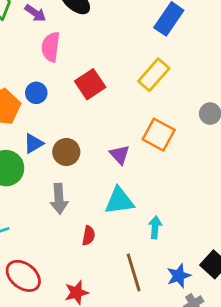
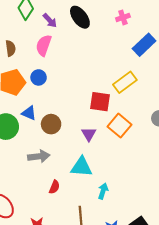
pink semicircle: (51, 47) -> (44, 45), moved
red square: (90, 84) -> (100, 102), moved, turned 30
blue triangle: (33, 143) -> (29, 113), turned 42
gray arrow: (59, 199) -> (39, 156), turned -105

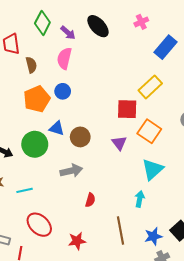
cyan triangle: (82, 167) -> (153, 169), moved, turned -40

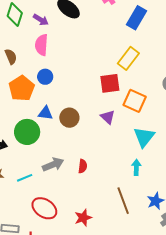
gray arrow: (71, 171) -> (53, 165), moved
red semicircle: (90, 200) -> (83, 166), moved

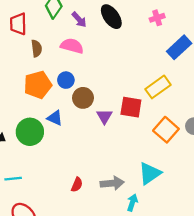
pink semicircle: (41, 45) -> (72, 46), turned 85
orange square: (135, 101) -> (166, 130), moved
purple triangle: (108, 117) -> (104, 116), moved
brown circle: (69, 118) -> (83, 98), moved
gray arrow: (53, 165) -> (112, 183), moved

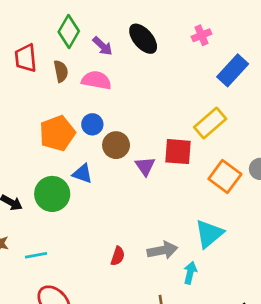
brown semicircle: (37, 48) -> (61, 71), moved

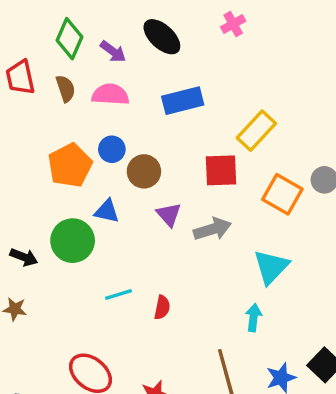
blue rectangle: (233, 70) -> (183, 101), moved, turned 40
purple triangle: (145, 166) -> (169, 215), moved
gray arrow: (162, 250) -> (212, 229), moved
cyan line: (36, 255) -> (119, 295), moved

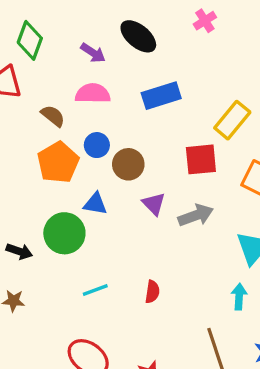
green diamond: (69, 39) -> (30, 40), moved
brown semicircle: (66, 89) -> (53, 116), moved, turned -30
cyan line: (119, 295) -> (95, 290), moved

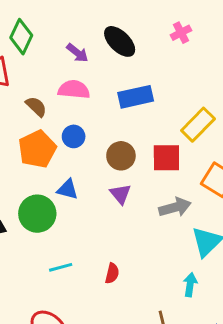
brown circle: (128, 164) -> (121, 156), moved
gray arrow: (196, 215) -> (175, 207), moved

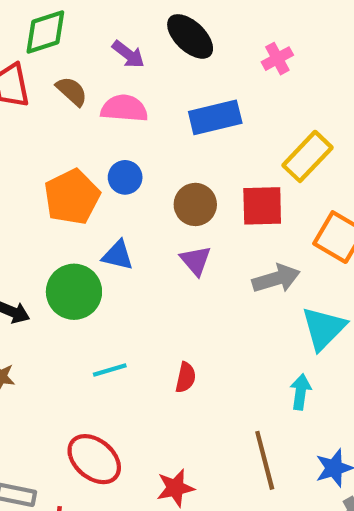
pink cross: (181, 33) -> (277, 59), moved
green diamond: (21, 37) -> (45, 32), turned 48
brown semicircle: (36, 107) -> (72, 91), moved

